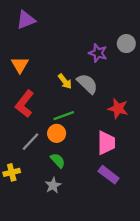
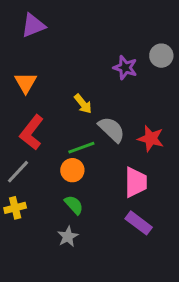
gray semicircle: (87, 84) -> (112, 129), moved
gray line: (31, 142) -> (18, 172), moved
yellow cross: (12, 172) -> (15, 208), moved

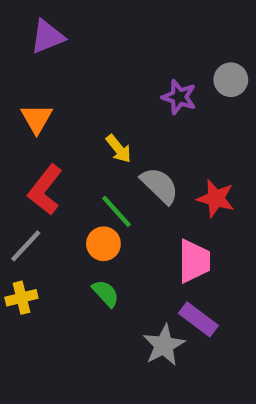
green line: (81, 148) -> (116, 211), turned 68
gray star: (68, 237) -> (164, 345), moved, size x1.4

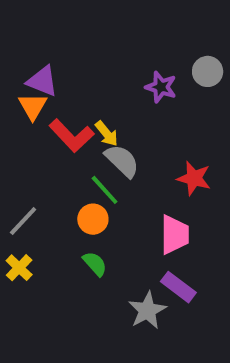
purple triangle: (47, 37) -> (42, 81), moved, turned 44
gray semicircle: (160, 185) -> (122, 161), moved
red L-shape: (45, 190) -> (72, 136), moved, turned -81
yellow cross: (21, 298) -> (19, 268), turned -32

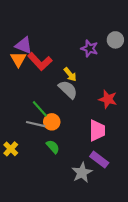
yellow arrow: (107, 134) -> (70, 74), moved
red L-shape: (72, 136) -> (40, 61), moved
green line: (105, 190) -> (40, 109), moved
gray line: (23, 221) -> (36, 124), moved, turned 60

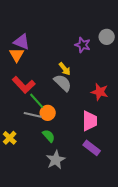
red L-shape: (40, 61) -> (24, 85), moved
gray star: (82, 173) -> (56, 160), moved

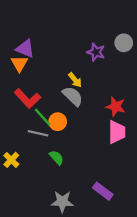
orange circle: (48, 113) -> (58, 122), moved
pink trapezoid: (90, 121) -> (117, 132), moved
purple rectangle: (92, 148) -> (103, 191), moved
gray star: (56, 160) -> (62, 202), moved, turned 30

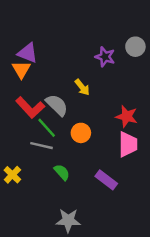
gray semicircle: (73, 96) -> (57, 105), moved
orange circle: (58, 122) -> (81, 133), moved
purple rectangle: (103, 191) -> (106, 180), moved

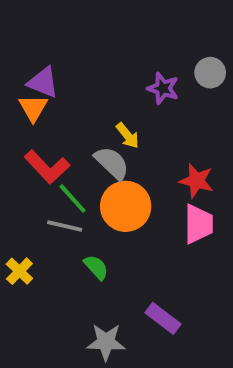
gray semicircle: (57, 105) -> (112, 163), moved
orange circle: (81, 133) -> (126, 206), size x1.6
purple rectangle: (106, 180) -> (163, 318), moved

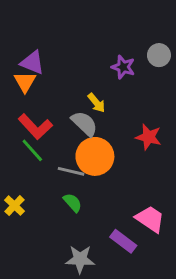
green line: (73, 198) -> (32, 150), moved
pink trapezoid: (198, 224) -> (150, 219), moved, turned -56
gray line: (65, 226) -> (71, 171), moved

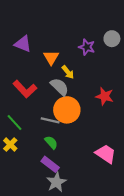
orange triangle: (25, 82) -> (51, 58), moved
green line: (32, 150) -> (14, 122), moved
purple rectangle: (123, 241) -> (50, 164), moved
gray star: (80, 259) -> (56, 182), turned -30

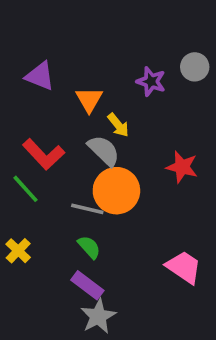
green line: (14, 122) -> (25, 189), moved

